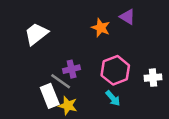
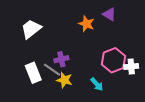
pink hexagon: (115, 70) -> (113, 60), moved
white rectangle: (50, 96) -> (33, 73), moved
yellow star: (68, 106) -> (65, 80), moved

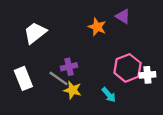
white rectangle: (33, 73) -> (23, 78), moved

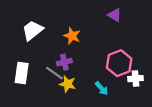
orange star: (97, 27) -> (72, 36), moved
white cross: (147, 75) -> (135, 79), moved
white rectangle: (23, 78) -> (22, 73), turned 30

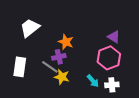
purple triangle: (115, 15) -> (114, 37), moved
orange star: (72, 36) -> (66, 42), moved
white cross: (135, 79) -> (112, 85), moved

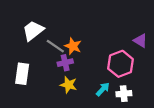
purple triangle: (114, 37) -> (140, 41), moved
gray line: (50, 67) -> (55, 46), moved
cyan arrow: (93, 81) -> (103, 89), turned -96

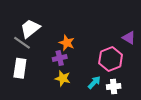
gray line: (55, 46) -> (22, 43), moved

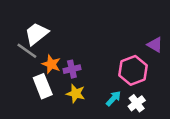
orange star: (67, 43) -> (51, 64), moved
white rectangle: (20, 68) -> (43, 86), moved, turned -30
white cross: (114, 87) -> (137, 103), turned -32

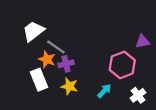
purple triangle: (155, 45) -> (143, 41), turned -42
gray line: (27, 51) -> (56, 47), moved
white cross: (137, 103) -> (138, 95), moved

